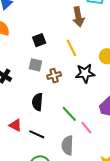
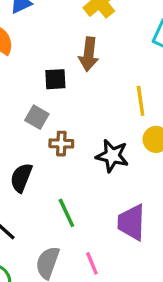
brown arrow: (78, 17) -> (89, 54), moved
yellow line: (71, 48) -> (141, 101), moved
pink line: (86, 128) -> (92, 263), moved

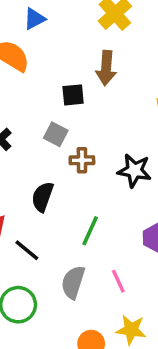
green line: (66, 213) -> (90, 231), turned 52

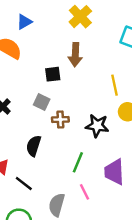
green line: (90, 231) -> (78, 162), moved
pink line: (118, 281) -> (85, 192), moved

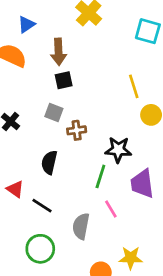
brown arrow: (75, 55) -> (59, 52), moved
black star: (97, 126) -> (118, 150), moved

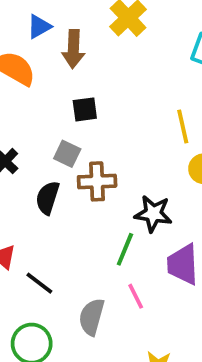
brown arrow: (59, 52) -> (73, 49), moved
brown cross: (77, 130) -> (97, 181), size x1.4
black semicircle: (49, 162) -> (48, 198), moved

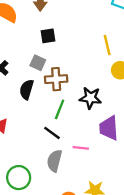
green line: (125, 249) -> (60, 109), moved
black line: (39, 283) -> (52, 133), moved
pink line: (136, 296) -> (81, 148), turned -56

